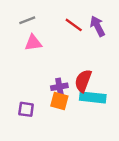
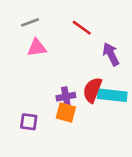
purple arrow: (97, 26) -> (111, 54), moved
cyan rectangle: (93, 97) -> (112, 95), moved

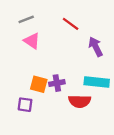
pink triangle: (37, 48) -> (32, 41), turned 42
red semicircle: (92, 90) -> (80, 101), moved, turned -110
orange square: (66, 113) -> (39, 84), moved

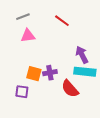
pink triangle: (32, 41) -> (28, 36), turned -42
purple arrow: (96, 47) -> (82, 55), moved
red semicircle: (80, 101) -> (70, 89), turned 48

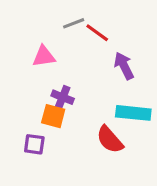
gray line: (23, 17) -> (74, 23), moved
purple arrow: (82, 55) -> (124, 66), moved
purple cross: (50, 73) -> (63, 97), moved, turned 32

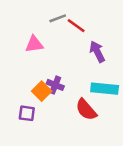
purple cross: (63, 97) -> (55, 85), moved
orange square: (53, 116) -> (42, 91), turned 30

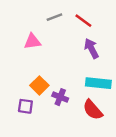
red line: (76, 26) -> (83, 21), moved
purple cross: (55, 85) -> (60, 97), moved
red semicircle: (86, 110) -> (93, 110), moved

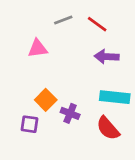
purple arrow: (91, 48) -> (107, 57), turned -60

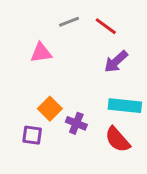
purple arrow: (107, 57) -> (116, 62), turned -45

